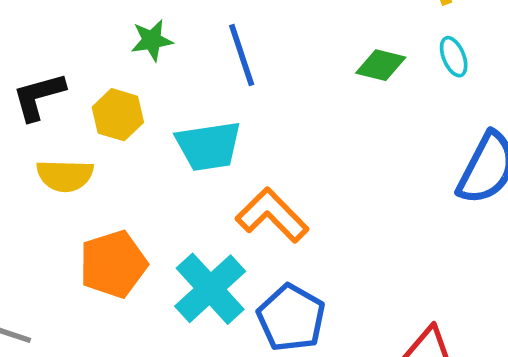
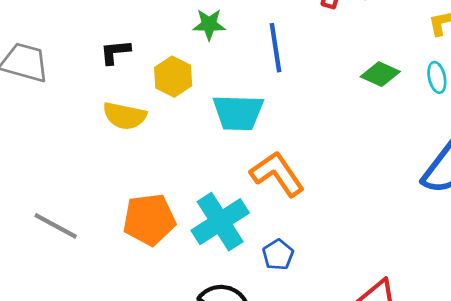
black L-shape: (39, 96) -> (115, 52), size x0.7
orange pentagon: (113, 264) -> (149, 220), moved
blue pentagon: (291, 318) -> (278, 255), size x0.6

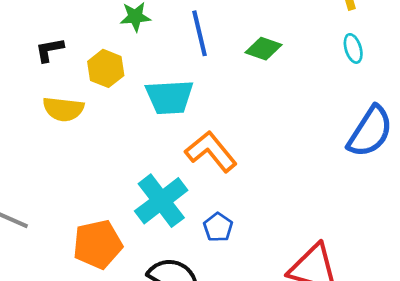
green diamond: (380, 74) -> (264, 49), moved
orange pentagon: (149, 220) -> (98, 244), moved

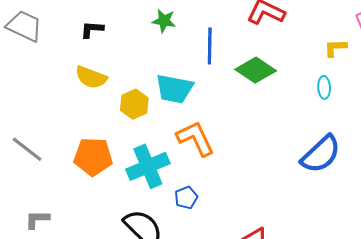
green diamond: (264, 49) -> (256, 70), size x1.4
yellow hexagon: (106, 68) -> (134, 104), moved
orange pentagon: (98, 244) -> (93, 157), moved

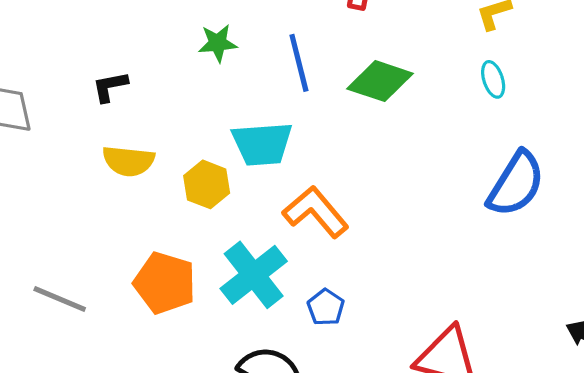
orange pentagon: (93, 157) -> (165, 283), turned 30

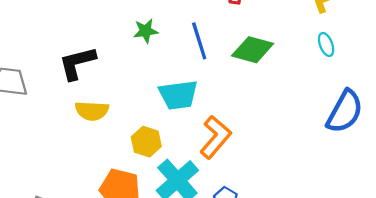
black L-shape: (110, 87) -> (77, 63), size x1.6
yellow hexagon: (207, 184) -> (146, 142), moved
orange L-shape: (316, 212) -> (215, 137), turned 84

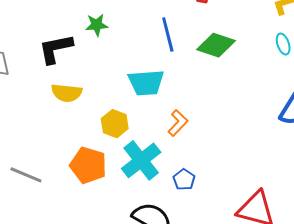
green star: (146, 31) -> (97, 25), moved
orange L-shape: (215, 137) -> (178, 123), size x0.7

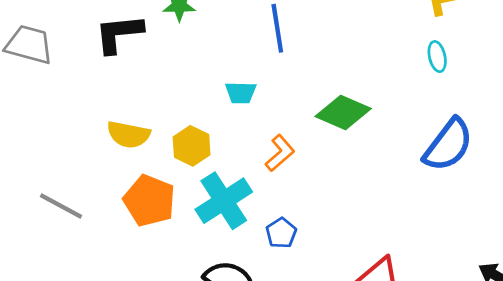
green diamond: (216, 45) -> (343, 113), moved
cyan trapezoid: (146, 83) -> (241, 93), size x0.6
yellow semicircle: (67, 93) -> (128, 135), moved

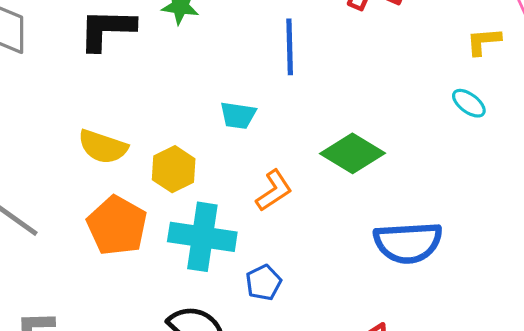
cyan ellipse: (437, 57) -> (469, 103), turned -48
blue semicircle: (448, 145) -> (408, 243), moved, turned 42
cyan cross: (224, 201) -> (202, 237), turned 34

